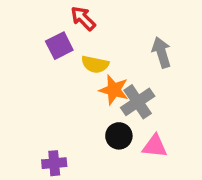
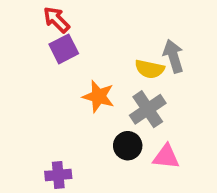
red arrow: (83, 18) -> (56, 20), moved
yellow semicircle: (95, 64) -> (150, 69), moved
orange star: (114, 90) -> (98, 96), moved

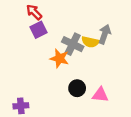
gray arrow: (173, 56) -> (105, 34), turned 36
gray cross: (148, 109) -> (73, 44), moved, turned -30
purple cross: (58, 175) -> (21, 106), moved

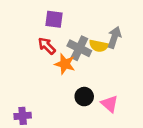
red arrow: (34, 12) -> (47, 46), moved
purple square: (38, 30) -> (54, 19), moved, turned 35
pink triangle: (100, 95) -> (110, 104), turned 35

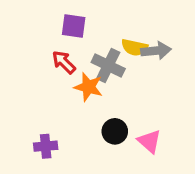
gray arrow: (114, 37) -> (156, 51), turned 65
yellow semicircle: (99, 46) -> (135, 47), moved
purple cross: (23, 116) -> (46, 146), moved

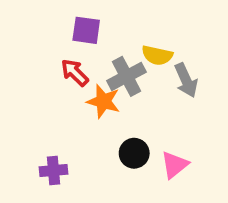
gray arrow: (156, 51) -> (186, 80), moved, turned 72
gray cross: (108, 65) -> (126, 76), turned 36
pink triangle: (149, 141) -> (174, 165), turned 40

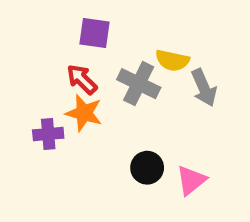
gray cross: (126, 76) -> (139, 84), turned -36
orange star: (103, 101) -> (84, 113), moved
purple cross: (54, 171) -> (48, 134), moved

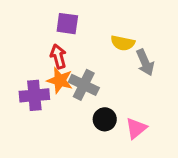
red arrow: (82, 79) -> (58, 56), turned 30
gray cross: (139, 84) -> (84, 85), moved
purple cross: (48, 134) -> (34, 95), size x1.4

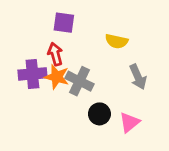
gray arrow: (145, 62) -> (138, 77), moved
purple cross: (34, 95) -> (32, 74), moved

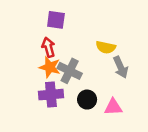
yellow semicircle: (117, 41) -> (106, 47), moved
purple cross: (32, 74) -> (51, 95), moved
pink triangle: (129, 122) -> (113, 107), turned 36

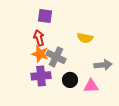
gray arrow: (121, 67) -> (103, 65), moved, turned -72

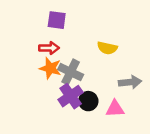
red arrow: (39, 38) -> (49, 48), turned 105
purple cross: (41, 76) -> (71, 96), moved, turned -30

